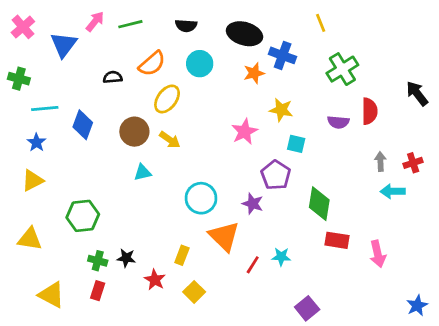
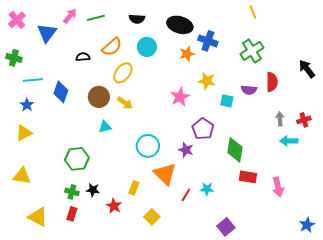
yellow line: (321, 23) -> (253, 12), moved
cyan square: (296, 144) -> (227, 101), moved
green hexagon: (83, 216) -> (77, 159), moved
yellow square: (194, 292) -> (152, 217), moved

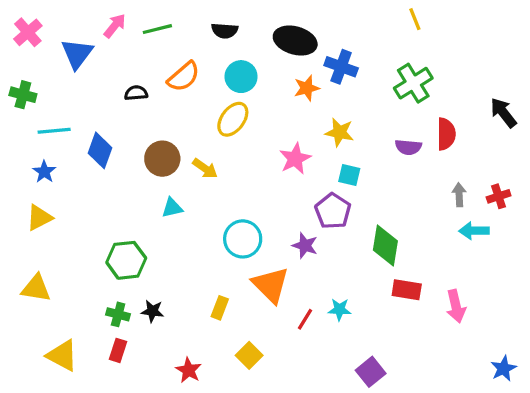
yellow ellipse: (123, 73) -> (233, 119), moved
cyan square: (227, 101) -> (349, 175), moved
red star: (114, 206) -> (189, 370), moved

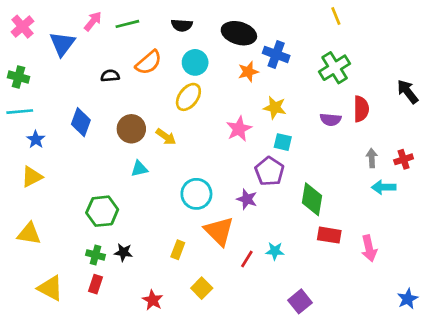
cyan line: (54, 131) -> (20, 112), moved

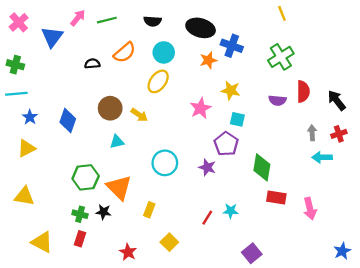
black arrow: (408, 92) -> (337, 100), moved
blue diamond: (81, 122) -> (68, 120), moved
orange triangle: (219, 231) -> (119, 187), moved

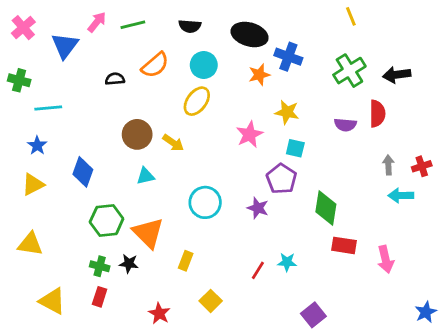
cyan line: (16, 94) -> (48, 108), moved
black arrow: (337, 100) -> (397, 75), moved, turned -60
blue diamond: (68, 120) -> (83, 172), moved

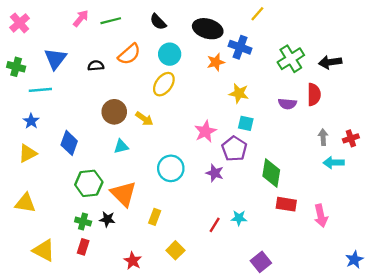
yellow line: (351, 16) -> (257, 14), moved, turned 63
black semicircle: (190, 26) -> (158, 22), turned 42
blue triangle: (65, 46) -> (55, 59), moved
pink star: (250, 134) -> (205, 131), moved

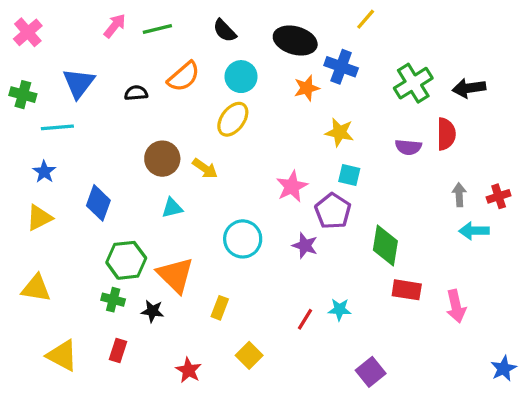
green cross: (83, 221) -> (113, 300), moved

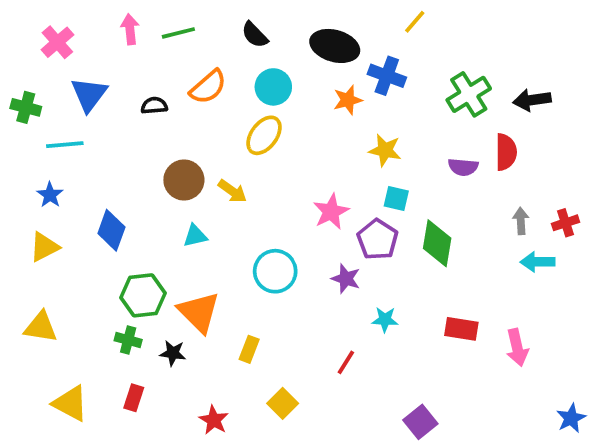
pink arrow: (115, 26) -> (130, 29), turned -45
pink cross: (28, 32) -> (57, 42), moved
green diamond: (385, 246) -> (437, 243), moved
cyan star: (339, 310) -> (385, 320), moved

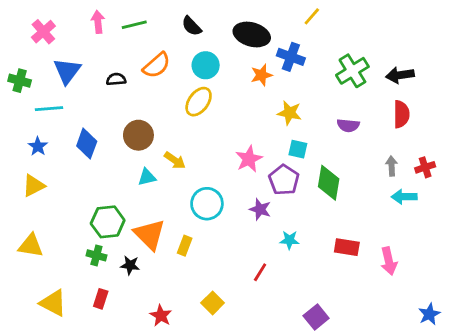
red semicircle: (506, 152) -> (401, 114), moved
yellow arrow: (232, 191) -> (175, 160), moved
blue diamond: (111, 230) -> (87, 144), moved
yellow rectangle: (249, 349) -> (185, 246), moved

